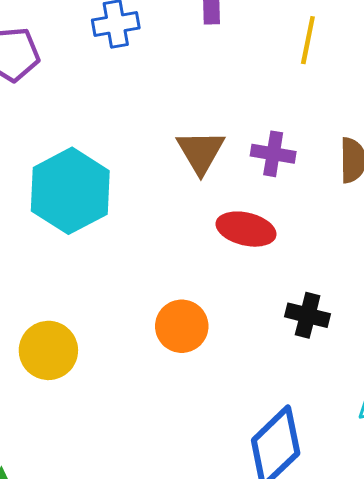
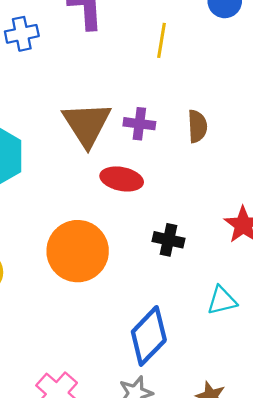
brown triangle: (201, 152) -> (87, 124), size x1.4
orange circle: (182, 326) -> (78, 251), size x1.6

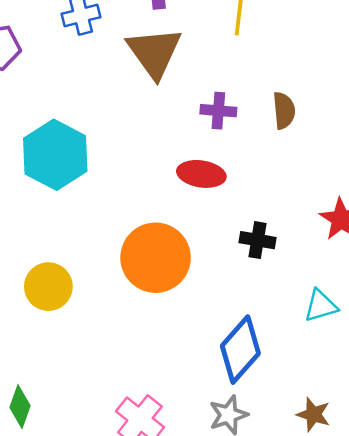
brown triangle: (87, 124) -> (154, 52), moved

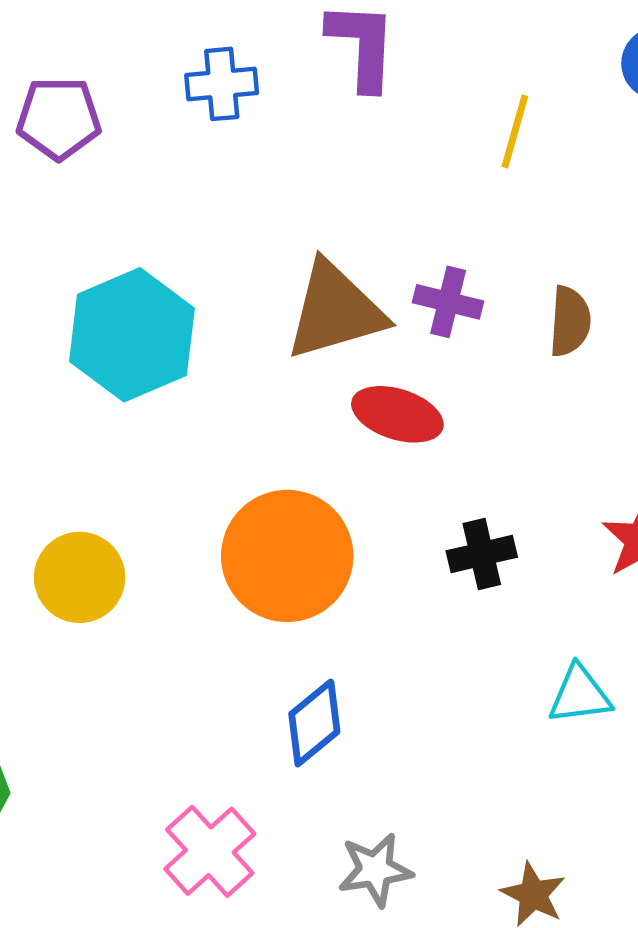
brown triangle: (154, 52) -> (335, 311), moved, turned 40
black cross: (257, 240) -> (482, 554), turned -32
blue diamond: (240, 350) -> (314, 723), moved, size x0.7

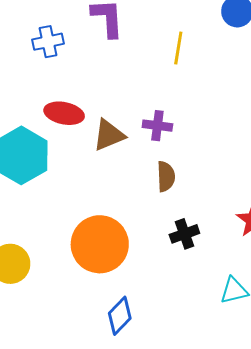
brown triangle: (335, 311) -> (109, 135), size x0.7
brown semicircle: (570, 321) -> (166, 176), moved
red ellipse: (397, 414) -> (64, 113), moved

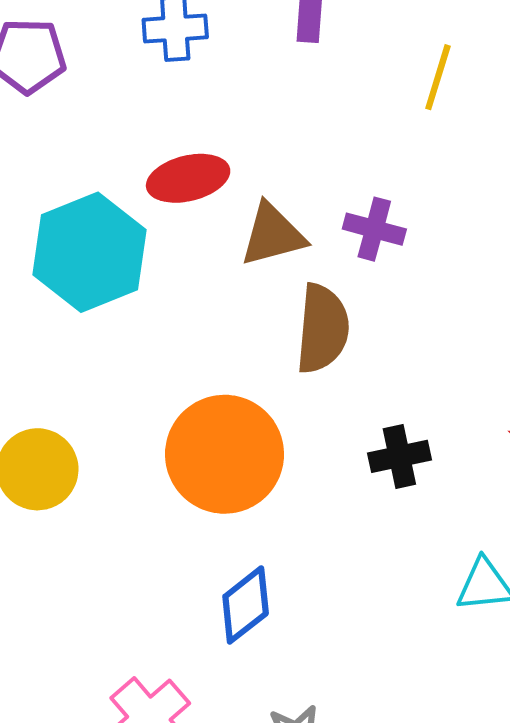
red ellipse: (64, 113) -> (188, 178), turned -33
brown semicircle: (166, 176) -> (322, 329), moved, size x1.4

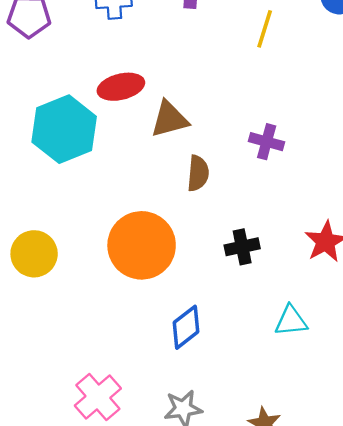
purple cross: (374, 229) -> (267, 142), moved
brown semicircle: (322, 329) -> (198, 173), size x0.7
blue diamond: (246, 605) -> (186, 327), moved

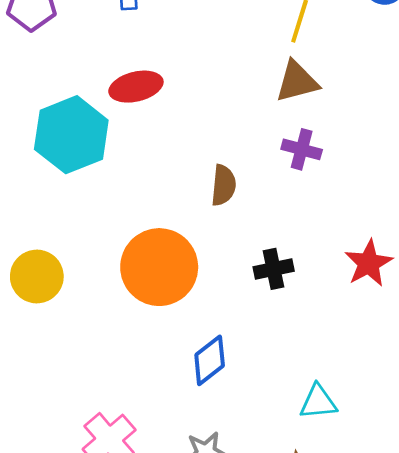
brown triangle: (170, 119) -> (297, 81), moved
cyan triangle: (291, 321) -> (318, 402), moved

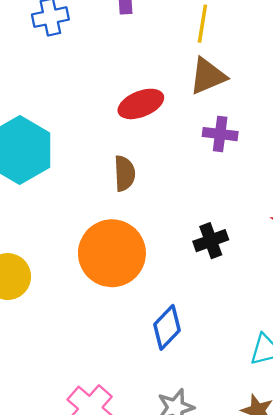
red ellipse: (136, 87) -> (141, 104), moved
brown semicircle: (223, 185) -> (124, 173), moved

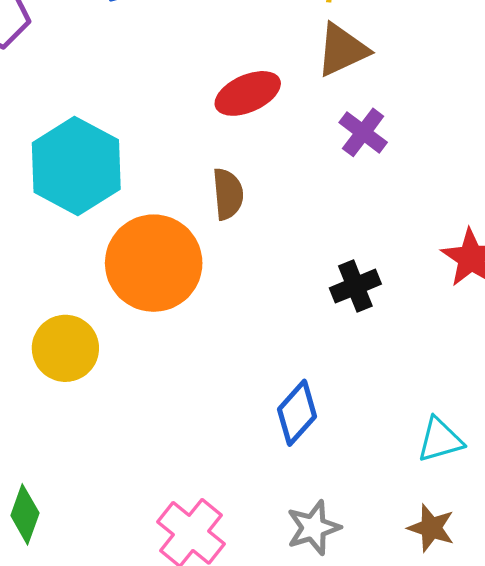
purple cross: (220, 134) -> (363, 132), turned 32
orange circle: (112, 253) -> (154, 263), moved

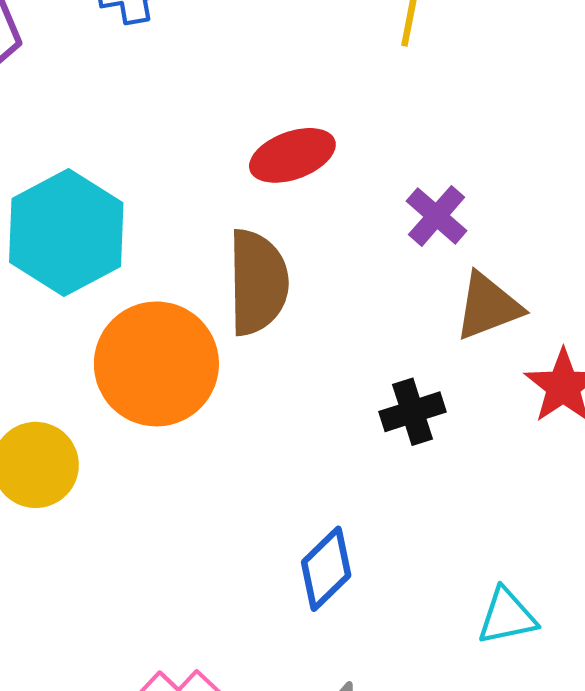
brown triangle: (342, 50) -> (488, 306), moved
brown semicircle: (228, 194) -> (258, 282), size x1.6

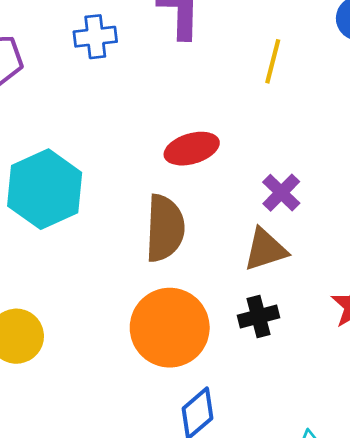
brown triangle: (488, 306) -> (265, 249), moved
orange circle: (156, 364) -> (170, 328), moved

